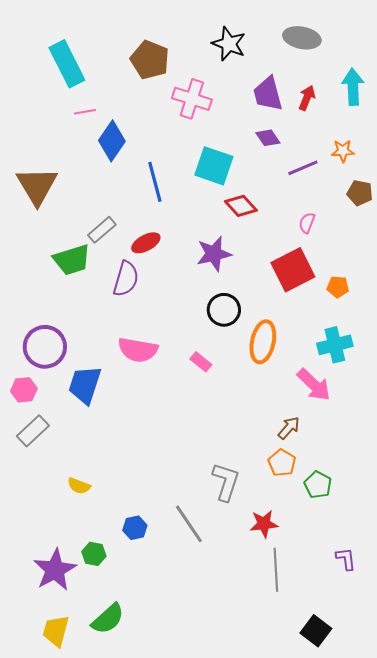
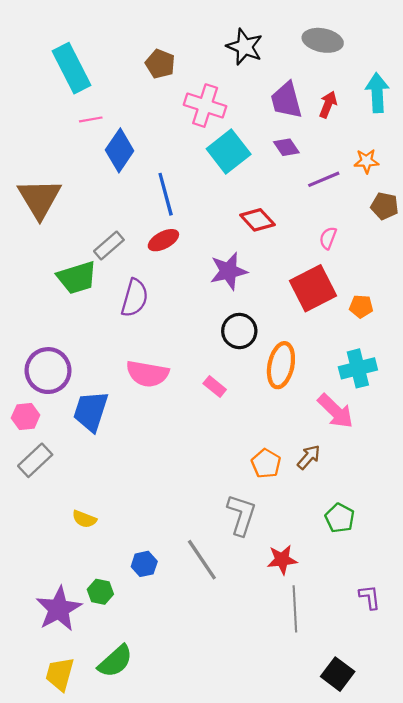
brown pentagon: (150, 60) -> (160, 64), size x0.7
cyan square: (214, 166) -> (229, 151), moved, turned 33
red ellipse: (146, 243) -> (163, 240), moved
orange pentagon: (282, 463) -> (266, 464), moved

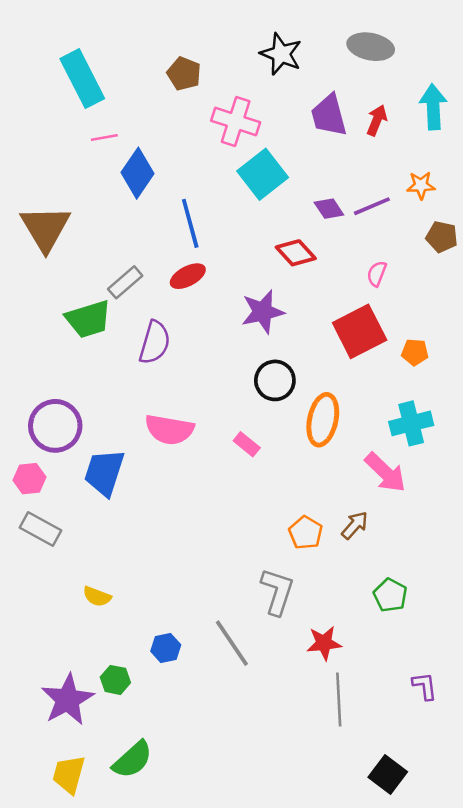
purple diamond: (286, 147) -> (329, 209), moved
gray rectangle: (35, 460) -> (40, 529), turned 72

